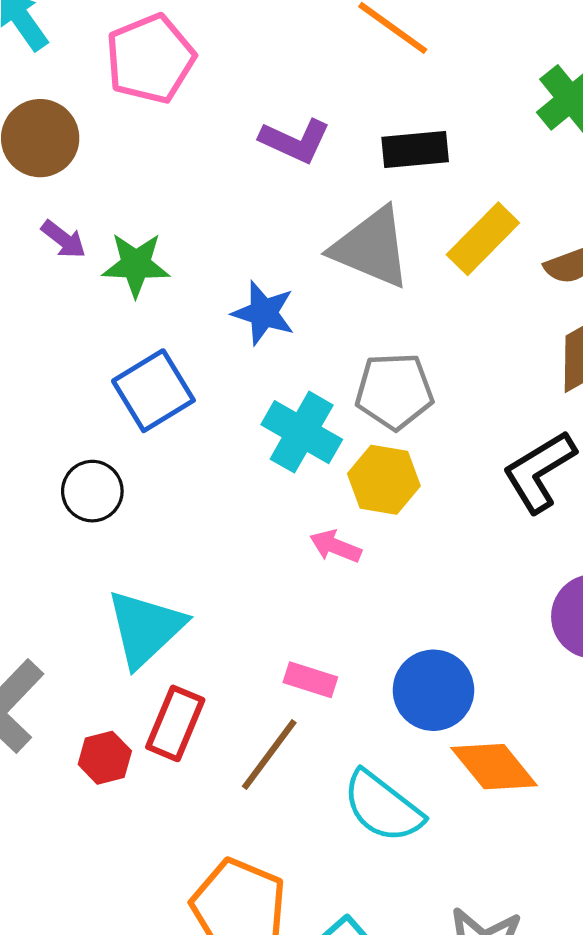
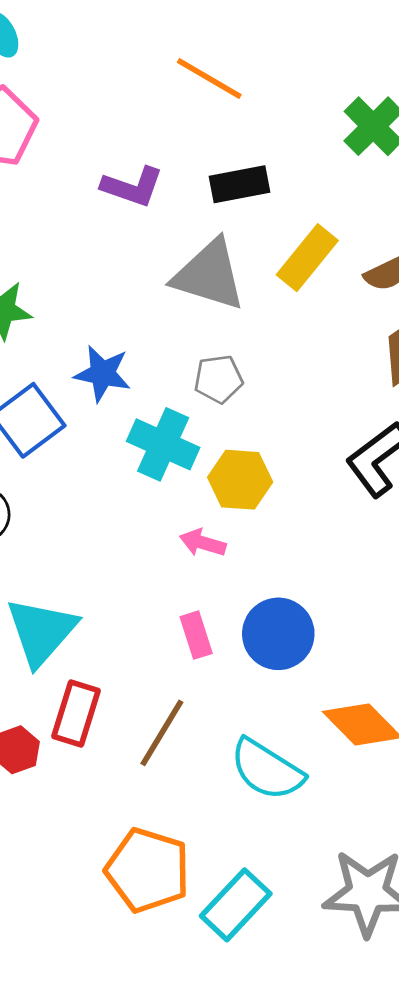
blue star: (263, 313) -> (103, 374), moved
gray pentagon: (394, 391) -> (218, 379), moved, size x0.7
pink rectangle: (310, 680) -> (196, 635), moved, turned 60
blue circle: (433, 690) -> (278, 634), moved

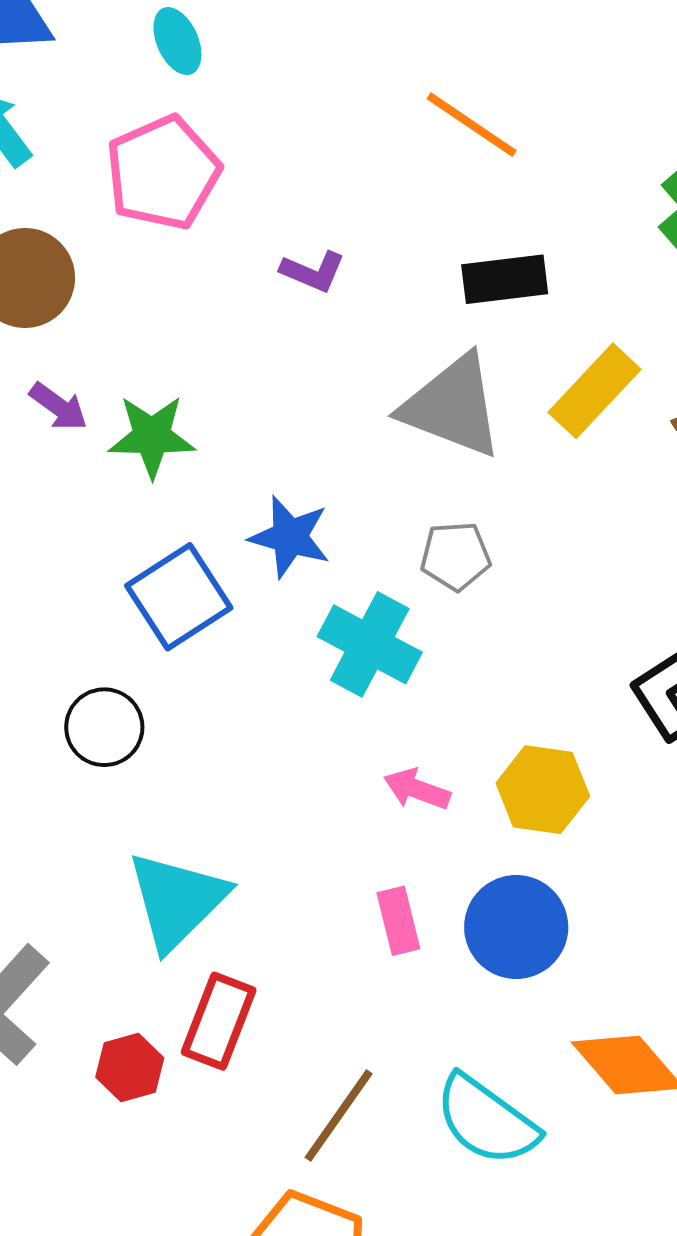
purple L-shape: (132, 187) -> (313, 272), moved, size x0.7
yellow hexagon: (240, 480) -> (543, 790), moved
brown line: (162, 733) -> (339, 1115), moved

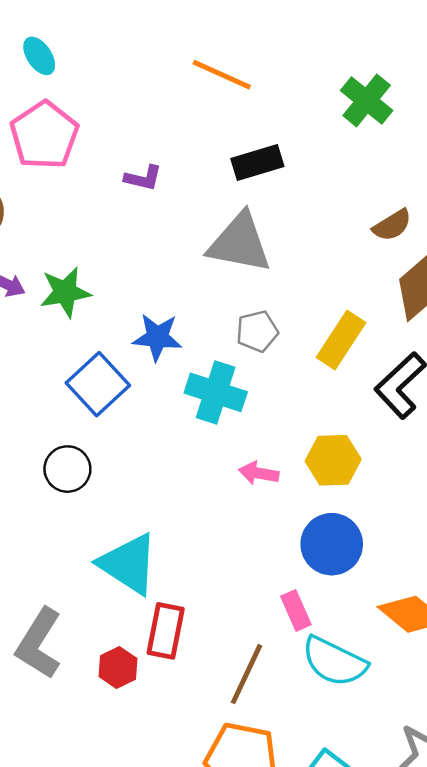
yellow rectangle: (594, 391) -> (341, 340), moved
cyan triangle: (177, 901) -> (128, 564), turned -32
pink rectangle: (398, 921) -> (296, 610), moved

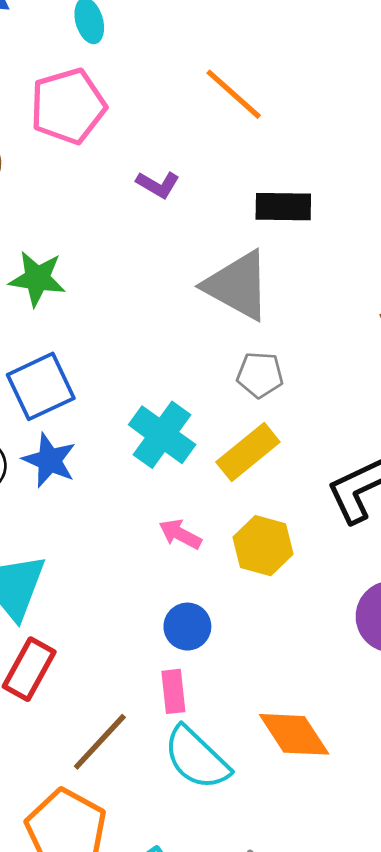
orange line: (222, 75) -> (234, 94), moved
gray pentagon: (257, 331) -> (260, 375), moved
blue star: (157, 337) -> (49, 460), moved
yellow rectangle: (341, 340) -> (248, 452), moved
blue circle: (332, 544) -> (187, 627), moved, size x0.7

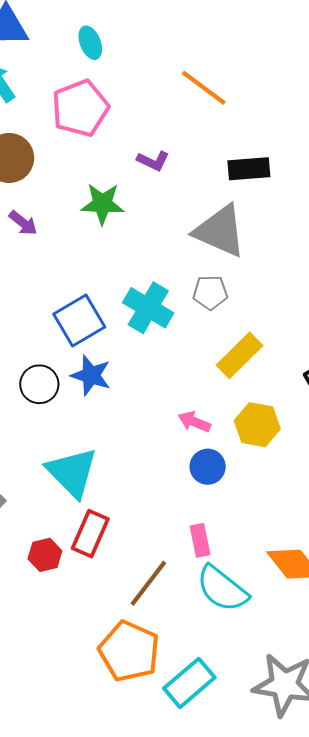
green star: (37, 279) -> (102, 204), moved
gray pentagon: (260, 375) -> (210, 293), moved
cyan cross: (162, 435) -> (148, 308), moved
blue circle: (187, 627) -> (208, 467), moved

